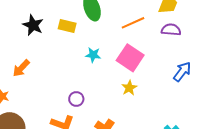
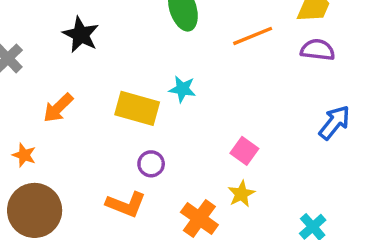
yellow rectangle: (67, 26) -> (137, 108), moved, size x1.4
pink square: (130, 58) -> (244, 151), moved, size x0.6
yellow star: (129, 88) -> (241, 194), moved

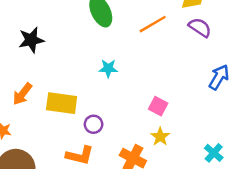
black star: (81, 35) -> (31, 40), turned -30
purple semicircle: (318, 50) -> (200, 27), turned 35
yellow rectangle: (137, 108) -> (62, 103), moved

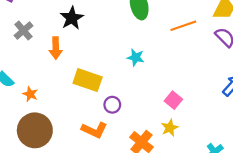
black star: (31, 40) -> (72, 18), turned -30
orange arrow: (22, 94) -> (56, 48), moved, turned -50

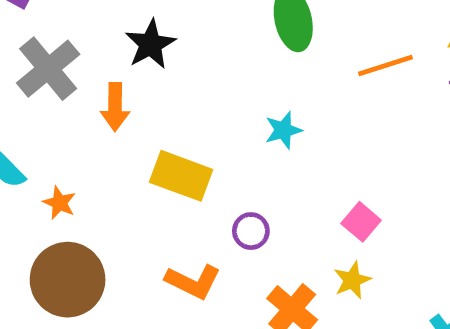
gray cross: (24, 31) -> (48, 69), size x1.5
cyan star: (136, 57) -> (283, 130), turned -30
purple circle: (112, 105) -> (251, 231), moved

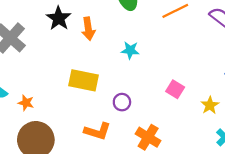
orange arrow: (115, 107) -> (88, 29), moved
cyan star: (283, 130) -> (130, 50), turned 30
yellow star: (352, 280) -> (210, 105), moved

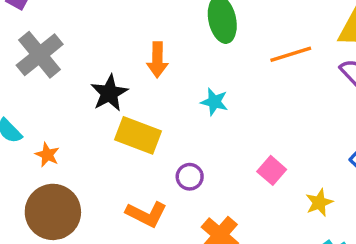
black star: (59, 18) -> (109, 93), moved

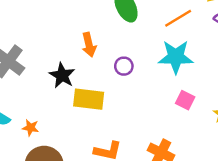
cyan star: (214, 102) -> (176, 57), moved, size x1.8
purple circle: (190, 177) -> (124, 66), moved

